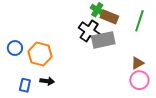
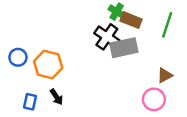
pink circle: (139, 80) -> (154, 99), moved
black arrow: (47, 81) -> (56, 97), turned 48

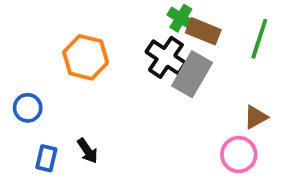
gray rectangle: (124, 48) -> (192, 74), turned -48
blue circle: (18, 57) -> (28, 108), moved
orange hexagon: (48, 65) -> (86, 57), moved

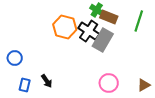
orange hexagon: (86, 57) -> (65, 27), moved
brown triangle: (256, 117) -> (144, 85), moved
pink circle: (239, 155) -> (109, 83), moved

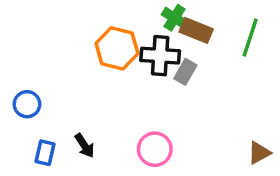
black cross: (89, 31) -> (160, 56), turned -30
gray rectangle: (103, 40) -> (185, 72), size x0.6
pink circle: (109, 83) -> (155, 149), moved

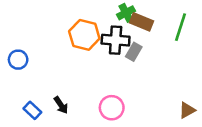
green cross: (175, 18) -> (126, 13), turned 30
blue circle: (27, 104) -> (18, 60), moved
blue rectangle: (45, 153) -> (32, 110), turned -60

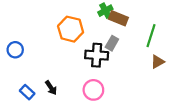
green line: (181, 27) -> (151, 36), moved
black cross: (116, 40) -> (97, 55), moved
brown triangle: (187, 110) -> (158, 62), moved

